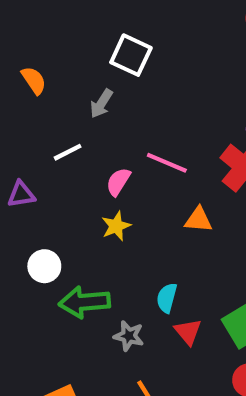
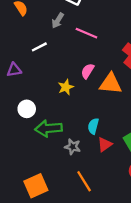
pink line: (167, 163) -> (86, 33), moved
pink semicircle: (118, 182) -> (88, 71), moved
orange triangle: (198, 220) -> (111, 84), size x1.5
red triangle: (188, 332) -> (105, 144), turned 35

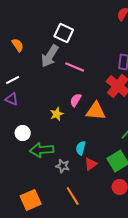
gray arrow: (58, 20) -> (50, 56), size x1.6
white line: (39, 47) -> (13, 80), moved
purple triangle: (14, 70) -> (12, 99), turned 32

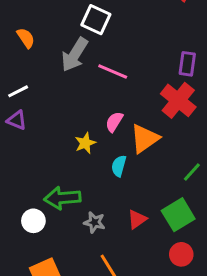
orange triangle: (96, 111) -> (145, 139), turned -40
white circle: (23, 133) -> (33, 221), moved
cyan semicircle: (81, 148) -> (119, 166), moved

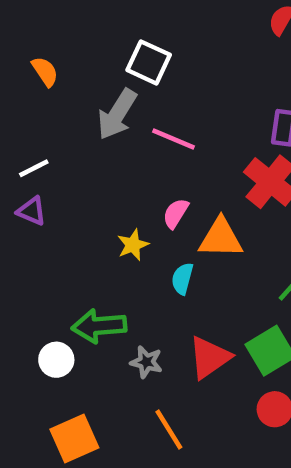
orange semicircle: (26, 38) -> (45, 71), moved
orange triangle: (145, 139) -> (221, 238), turned 36
red triangle: (137, 219) -> (209, 357), size x1.5

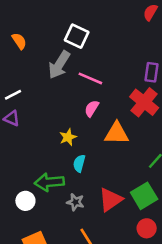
pink semicircle: (176, 213) -> (92, 108), moved
cyan semicircle: (182, 279) -> (79, 163), moved

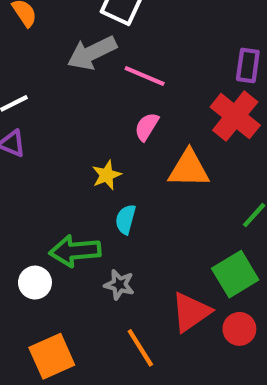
gray arrow: (59, 65) -> (92, 53), turned 32
red triangle: (110, 200) -> (191, 312), moved

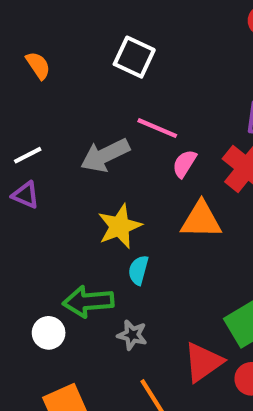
gray arrow: (92, 53) -> (105, 155), moved
pink semicircle: (147, 127) -> (184, 164), moved
yellow star: (107, 175) -> (120, 226), size x1.5

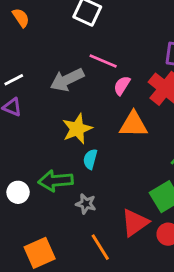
white circle: (49, 333) -> (18, 192), moved

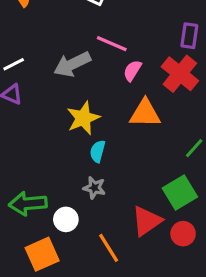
green arrow: (56, 181) -> (28, 204), moved
white circle: (18, 192) -> (66, 219), moved
gray star: (86, 204) -> (94, 188), moved

